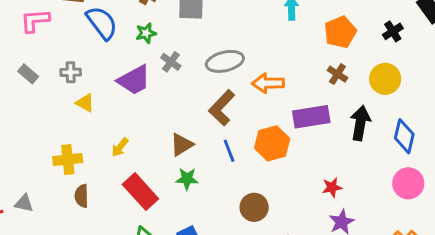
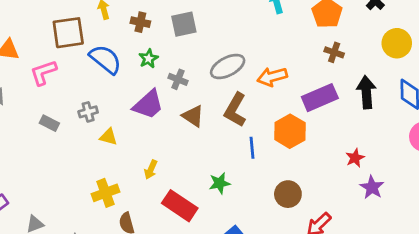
yellow circle: (385, 79) -> (397, 43), moved
brown triangle: (182, 145) -> (193, 116), moved, turned -40
blue line: (229, 151) -> (252, 148), turned 30

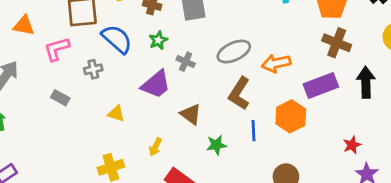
brown cross: (334, 52) -> (337, 43), size x1.5
gray cross: (88, 112) -> (93, 69), moved
brown triangle: (193, 116) -> (191, 114), moved
green star: (220, 183) -> (216, 145), moved

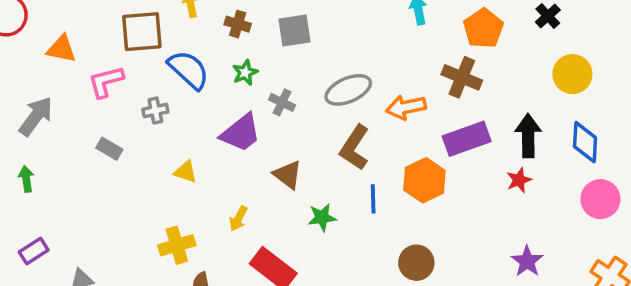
brown cross: (337, 43) -> (462, 77), moved
red star: (352, 145) -> (519, 180), moved

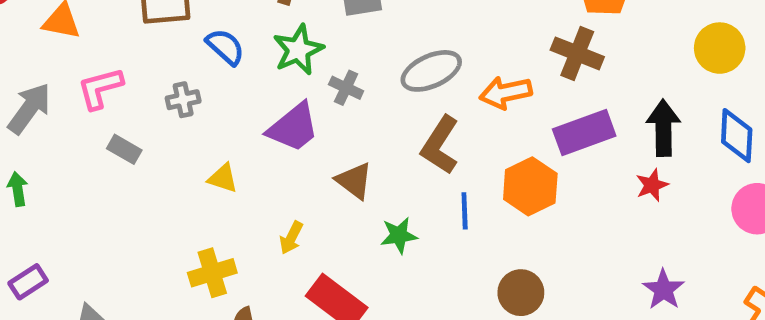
blue semicircle: (189, 70) -> (225, 47), size x0.7
green star: (245, 73) -> (298, 50), size x1.5
pink L-shape: (106, 82) -> (100, 88), moved

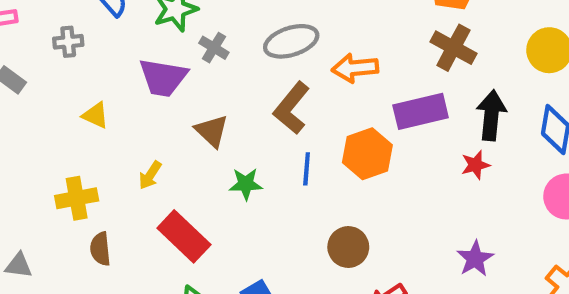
brown cross: (577, 53) -> (453, 48), moved
purple trapezoid: (293, 127) -> (163, 78), turned 42

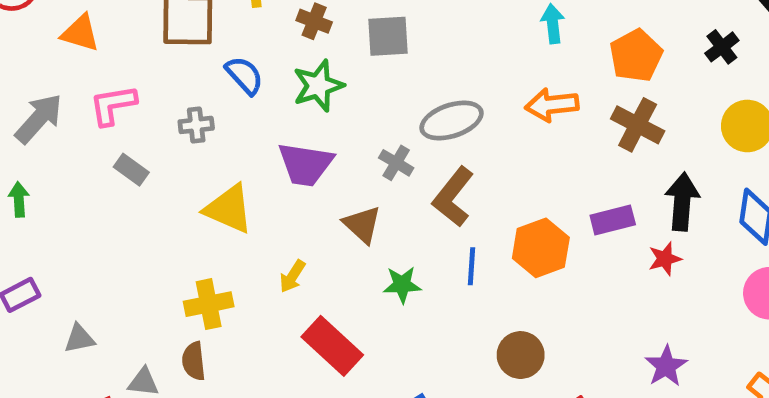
gray cross: (214, 48) -> (396, 163), moved
orange arrow: (355, 68) -> (552, 105), moved
purple rectangle: (421, 111) -> (613, 220), moved, size x0.7
yellow triangle: (95, 115) -> (229, 209), size x1.6
brown semicircle: (100, 249) -> (194, 361), moved

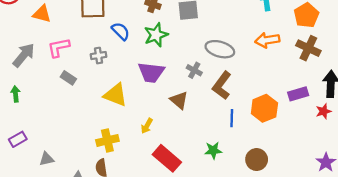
gray ellipse: (452, 120) -> (220, 49), turned 36
green star: (402, 285) -> (213, 150), moved

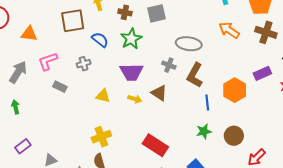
orange arrow: (267, 40) -> (229, 30), turned 50
yellow triangle: (115, 95) -> (103, 96), size x0.7
yellow arrow: (147, 126) -> (135, 99), moved, turned -96
green star: (213, 150) -> (204, 131), moved

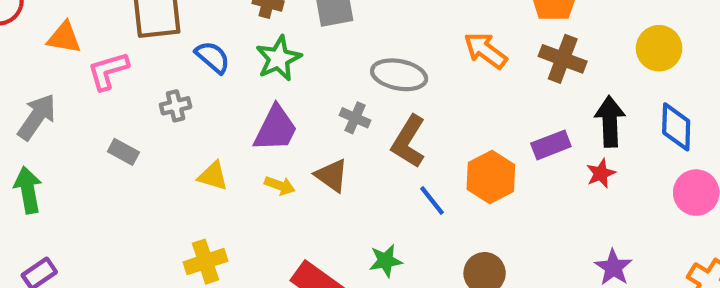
pink L-shape: (48, 61) -> (108, 71), moved
purple trapezoid: (131, 72) -> (276, 129), turned -65
blue line: (207, 103) -> (432, 201), turned -35
green arrow: (16, 107) -> (28, 190), size x1.5
green star: (204, 131) -> (386, 261), moved

